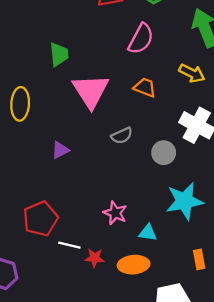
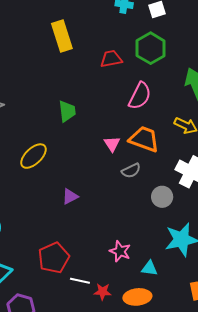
orange trapezoid: (145, 87) -> (144, 139), size x1.5
pink triangle: (91, 91) -> (112, 144), moved, size x0.5
yellow ellipse: (20, 104) -> (34, 156), turned 44
gray semicircle: (122, 136) -> (131, 171), moved

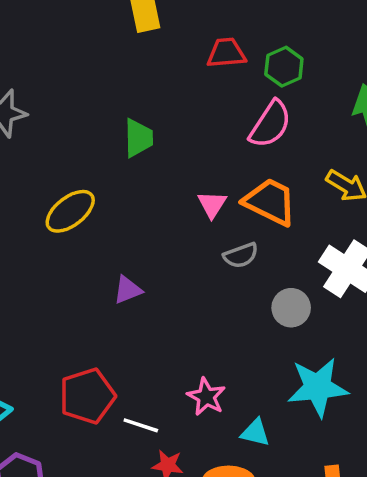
green hexagon: (151, 48) -> (284, 67), moved, size x0.7
white line: (80, 281) -> (141, 425), moved

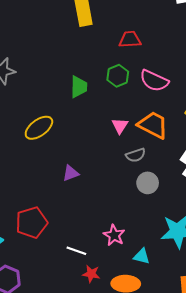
green hexagon: (284, 67) -> (118, 76), moved
pink semicircle: (270, 124) -> (154, 81), turned 80
gray circle: (291, 308) -> (148, 183), moved
red pentagon: (87, 396) -> (31, 223), moved

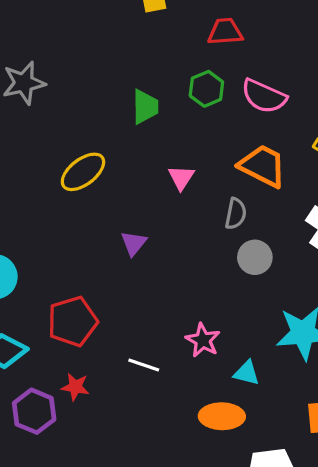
pink triangle: (120, 126) -> (181, 177), moved
gray semicircle: (136, 155) -> (236, 214), turned -60
purple triangle: (71, 173) -> (134, 243), turned -30
red star: (91, 274) -> (75, 387), moved

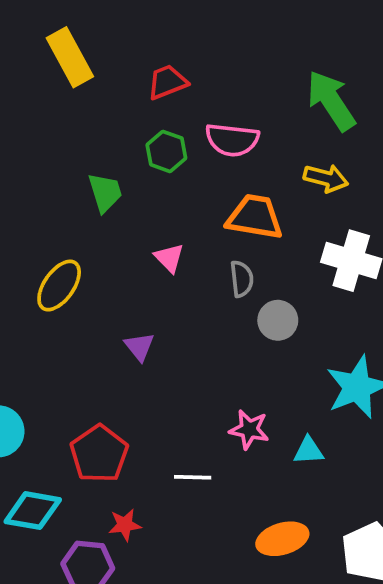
orange ellipse: (222, 416) -> (282, 539), moved

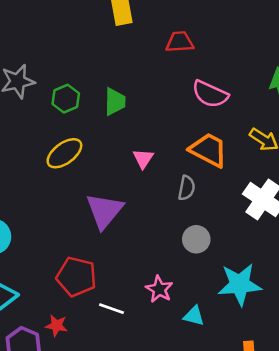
green hexagon: (166, 151) -> (66, 99), moved
gray circle: (278, 320) -> (196, 239), moved
purple triangle: (139, 347) -> (104, 211), size x1.8
red pentagon: (99, 454) -> (76, 277), moved, turned 30

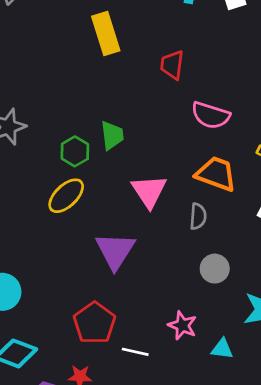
red trapezoid: (180, 42) -> (172, 65), turned -72
green hexagon: (66, 99) -> (75, 151), moved
pink triangle: (143, 159) -> (149, 191), size x1.6
red pentagon: (76, 277) -> (94, 323), turned 30

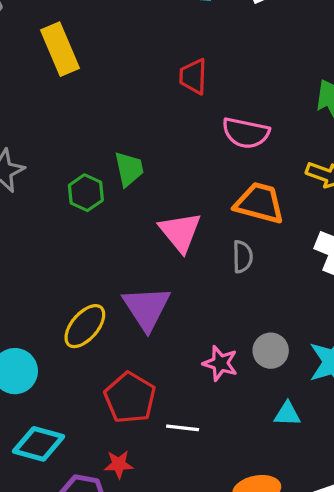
yellow rectangle: (106, 33) -> (60, 49), moved
yellow ellipse: (66, 196) -> (85, 326), moved
gray circle: (215, 269) -> (271, 351), moved
pink star: (182, 325) -> (220, 363), moved

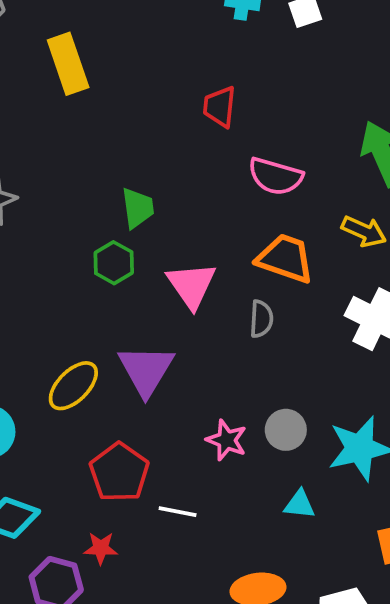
green hexagon: (86, 193) -> (114, 263), moved

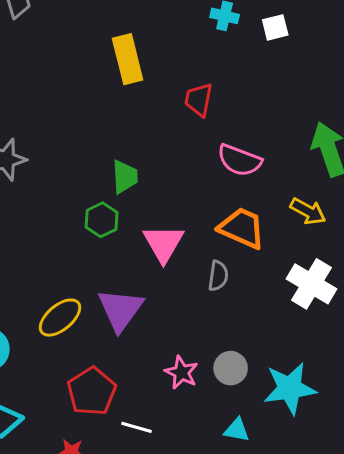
yellow rectangle: (68, 64) -> (128, 59), moved

